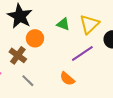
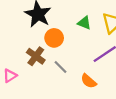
gray line: (28, 81) -> (61, 67), moved

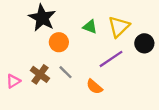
brown cross: (36, 56) -> (40, 74), moved

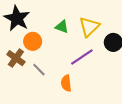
brown cross: (40, 74) -> (16, 58), moved
orange semicircle: (94, 87) -> (66, 83), turned 42

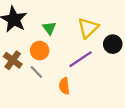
green triangle: (62, 27) -> (49, 28), moved, turned 32
orange circle: (33, 41) -> (40, 51), moved

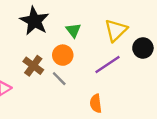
orange semicircle: (64, 86) -> (96, 103), moved

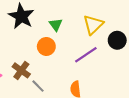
brown cross: (33, 66) -> (21, 70), moved
gray line: (59, 79) -> (38, 86), moved

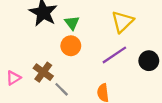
green triangle: (56, 25) -> (72, 23), moved
black circle: (117, 40) -> (149, 61), moved

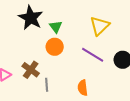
purple line: (114, 55) -> (93, 55), turned 65
gray line: (62, 89) -> (47, 85), turned 40

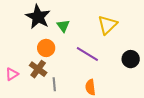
orange circle: (55, 47) -> (46, 48), moved
purple line: (93, 55) -> (87, 54), moved

